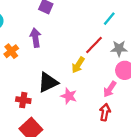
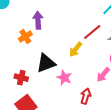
orange cross: (11, 51) -> (25, 37), moved
red arrow: (105, 112) -> (86, 96), moved

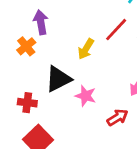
yellow arrow: (76, 49) -> (86, 49), moved
red arrow: (86, 96) -> (117, 117), turned 49

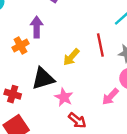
red line: (116, 30) -> (100, 45), turned -65
red arrow: (117, 117) -> (77, 120), moved, turned 60

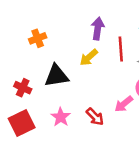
purple arrow: (37, 27) -> (98, 29), moved
pink star: (64, 97) -> (61, 117), moved
red arrow: (77, 120) -> (95, 117), moved

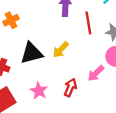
yellow arrow: (89, 57) -> (61, 50), moved
red arrow: (95, 117) -> (70, 87), turned -108

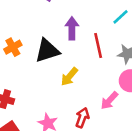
black triangle: (31, 53) -> (47, 51), moved

